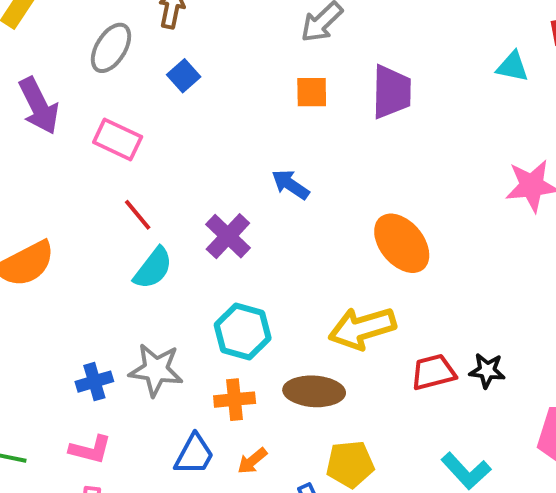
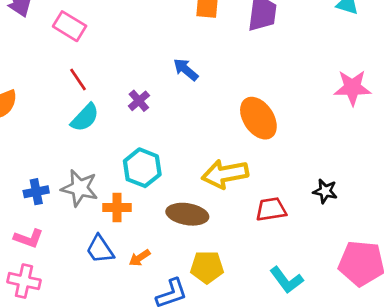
purple cross: (228, 236) -> (139, 101), size x0.7
black star: (487, 371) -> (325, 191), moved
orange cross: (235, 400) -> (117, 207), moved
blue trapezoid: (194, 455) -> (100, 249), turned 112

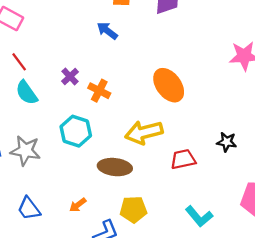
blue arrow: (186, 70) -> (107, 31), moved
cyan semicircle: (85, 118) -> (27, 93), turned 105
orange cross: (117, 207) -> (99, 91), moved, turned 30
blue trapezoid: (100, 249) -> (29, 209), moved

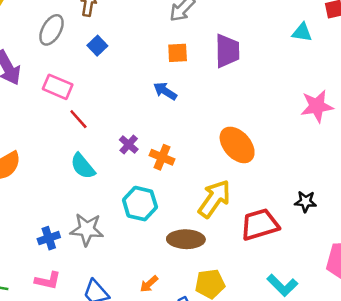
red line: (19, 62) -> (78, 119), moved
yellow arrow: (144, 132) -> (214, 199), turned 144
red trapezoid: (183, 159) -> (260, 224), size x1.4

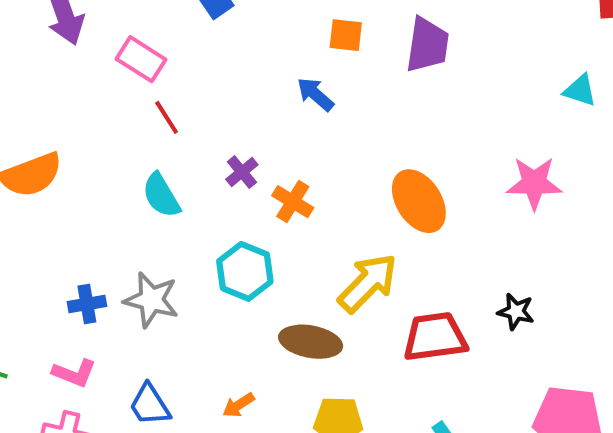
cyan triangle: (302, 32) -> (580, 90), moved
pink star: (317, 106) -> (534, 183), moved

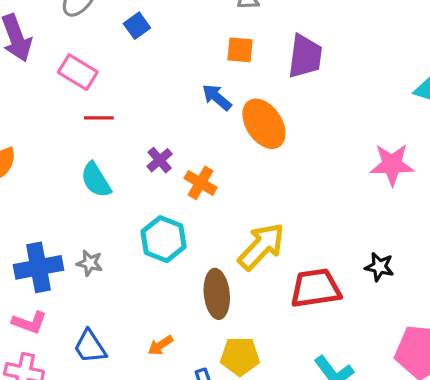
red line: (167, 117) -> (99, 118), turned -56
orange ellipse: (419, 201) -> (264, 124), moved
gray star: (151, 300) -> (90, 263), size x0.6
blue cross: (87, 304) -> (39, 267), size x1.6
brown ellipse: (311, 342) -> (217, 294), turned 75

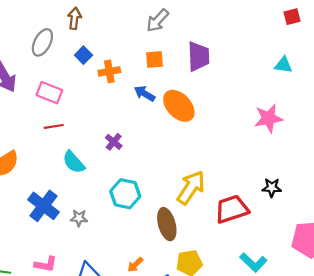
red line: (99, 118) -> (54, 126), moved
orange cross: (201, 183) -> (109, 71), moved, turned -30
blue cross: (39, 267) -> (44, 206), moved, turned -32

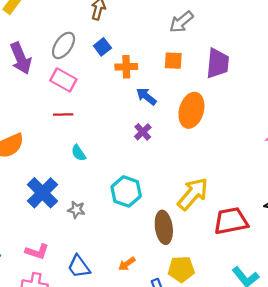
gray ellipse: (42, 42) -> (64, 45), moved
blue arrow: (145, 94) -> (146, 96), moved
orange ellipse: (179, 106) -> (191, 110), turned 52
purple cross: (114, 142) -> (143, 132), moved
cyan semicircle: (74, 162) -> (79, 153), size x0.7

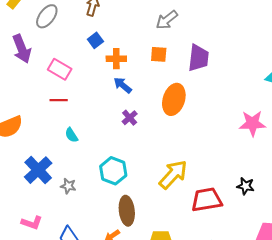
gray ellipse: (64, 45) -> (47, 16), moved
blue arrow: (146, 96) -> (123, 85), moved
brown ellipse: (164, 227) -> (127, 211), moved

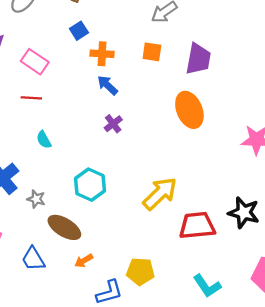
orange ellipse: (174, 99) -> (189, 110), moved, turned -44
black star: (246, 186) -> (244, 213), size x1.5
brown ellipse: (127, 211) -> (64, 227), moved, turned -56

